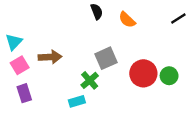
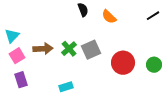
green circle: (169, 76) -> (154, 65), moved
green cross: (90, 80) -> (69, 49), moved

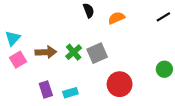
orange semicircle: (109, 17) -> (116, 18), turned 112
red circle: (123, 63) -> (120, 84), moved
purple rectangle: (21, 80) -> (46, 90), moved

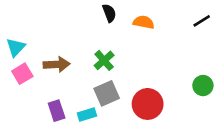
orange semicircle: (116, 18) -> (144, 22), turned 35
green cross: (74, 52) -> (104, 60), moved
gray square: (97, 53) -> (107, 93), moved

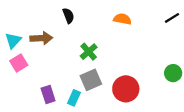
black semicircle: (109, 13) -> (68, 16), moved
brown arrow: (57, 64) -> (41, 38), moved
cyan rectangle: (87, 115) -> (74, 98), turned -49

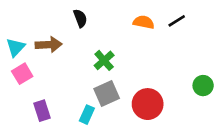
black line: (172, 18) -> (177, 21), moved
purple rectangle: (48, 95) -> (42, 111), moved

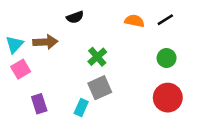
black semicircle: (80, 18) -> (75, 17), turned 91
green circle: (203, 86) -> (167, 58), moved
red circle: (148, 104) -> (168, 98), moved

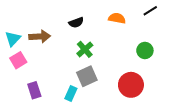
black semicircle: (75, 17) -> (76, 23), moved
black line: (165, 20) -> (150, 11), moved
red circle: (168, 98) -> (131, 85), moved

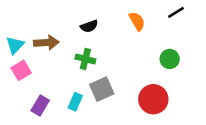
orange semicircle: (117, 18) -> (137, 21), turned 49
green cross: (85, 49) -> (85, 59), moved, turned -35
purple rectangle: (34, 90) -> (40, 106), turned 49
cyan rectangle: (71, 93) -> (75, 102), moved

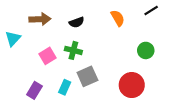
brown arrow: (46, 43) -> (40, 19), moved
pink square: (21, 70) -> (47, 56), moved

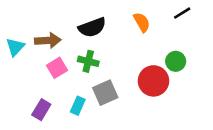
brown arrow: (40, 19) -> (48, 40), moved
black semicircle: (77, 22) -> (92, 27), size x1.5
red circle: (132, 85) -> (153, 81), moved

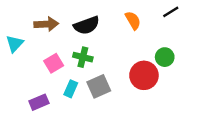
brown arrow: (48, 40) -> (46, 24), moved
cyan rectangle: (78, 106) -> (71, 89), moved
purple rectangle: (41, 110) -> (39, 102), turned 36

